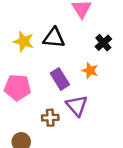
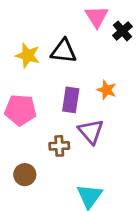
black cross: (103, 43) -> (122, 31), moved
purple rectangle: (60, 79) -> (71, 100), turned 40

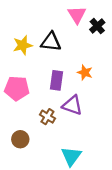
yellow star: (28, 55) -> (23, 45), turned -30
purple triangle: (91, 132) -> (72, 105), turned -30
brown cross: (59, 146) -> (47, 117), turned 35

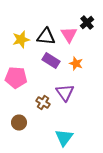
pink triangle: (77, 15) -> (69, 35), moved
purple rectangle: (57, 80) -> (51, 61), moved, turned -66
purple triangle: (72, 105) -> (65, 93), turned 36

